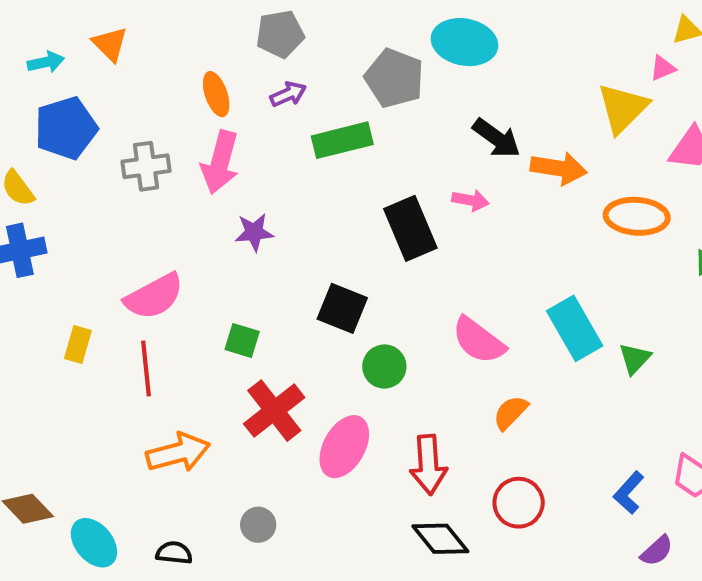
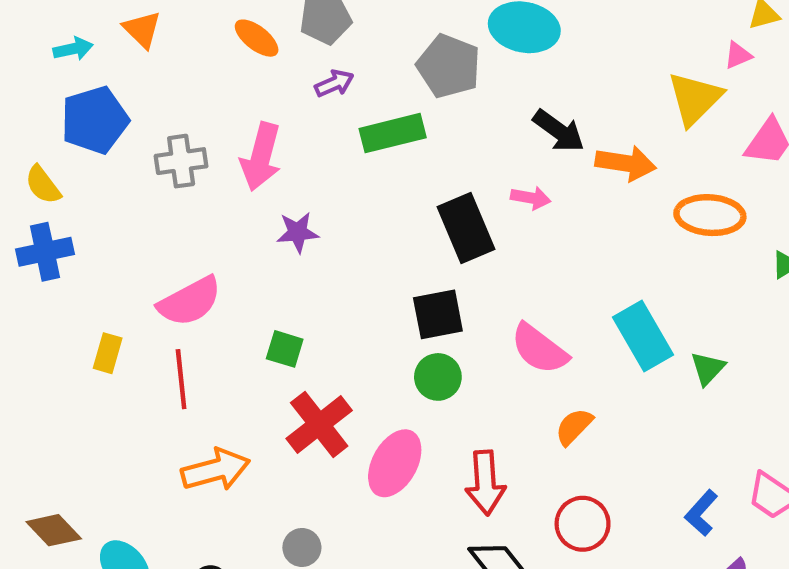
orange ellipse: (216, 94) -> (257, 38), moved, turned -33
black square: (342, 308) -> (438, 314), moved, turned -33

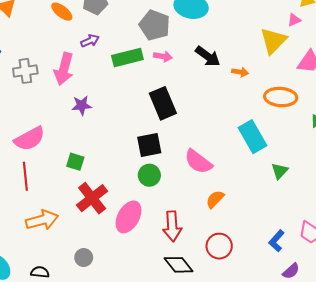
purple arrow: (334, 83) -> (90, 41), moved
orange arrow: (626, 163) -> (240, 72), size x0.6
pink arrow: (531, 198) -> (163, 56), moved
cyan rectangle: (643, 336) -> (253, 137), moved

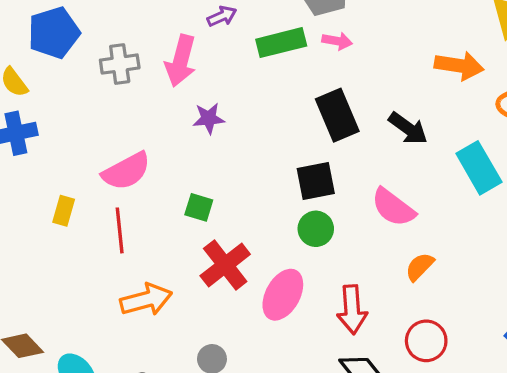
black arrow: (208, 56) -> (408, 128), moved
orange arrow: (240, 72) -> (459, 66), size x1.8

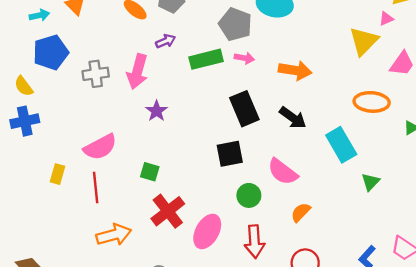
orange arrow: (459, 66) -> (295, 70), moved
purple star: (209, 118) -> (157, 111), turned -30
green circle: (316, 229) -> (249, 195), moved

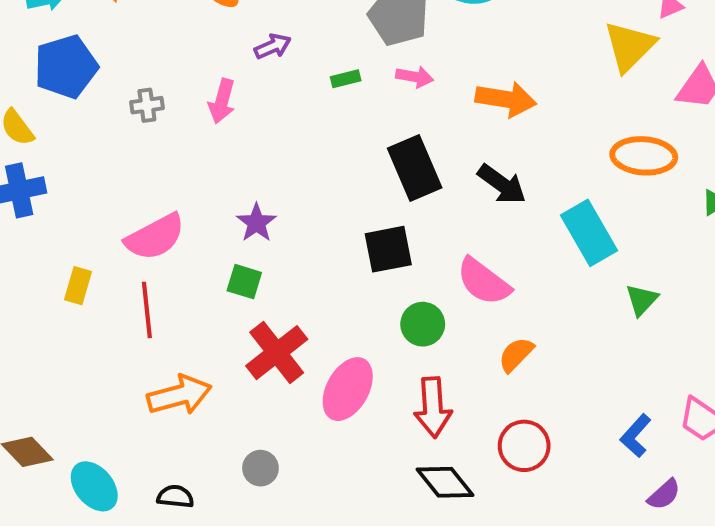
green rectangle: (206, 59) -> (346, 79), size x0.5
pink arrow: (137, 72) -> (222, 101), size x0.7
gray cross: (96, 74) -> (147, 105), size x0.7
purple star: (157, 111) -> (256, 223), moved

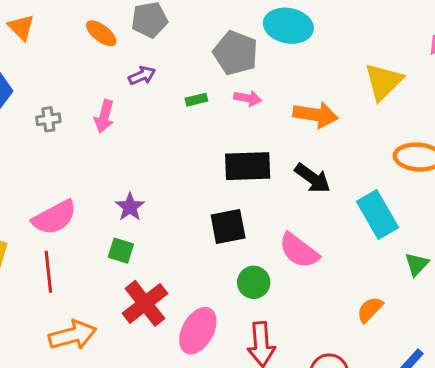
yellow triangle: (630, 46) -> (383, 82), moved
black rectangle: (415, 168) -> (248, 166), turned -69
orange semicircle: (516, 355) -> (370, 310), moved

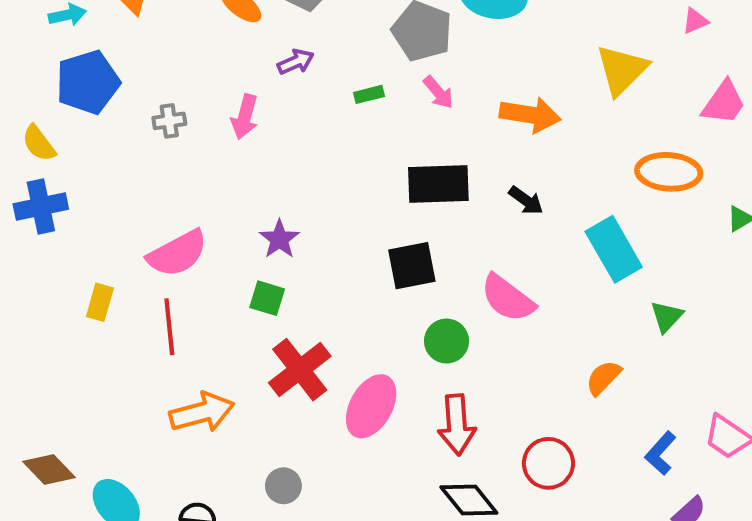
pink arrow: (248, 98) -> (438, 92), turned 40
black arrow: (313, 178) -> (526, 200), size x0.7

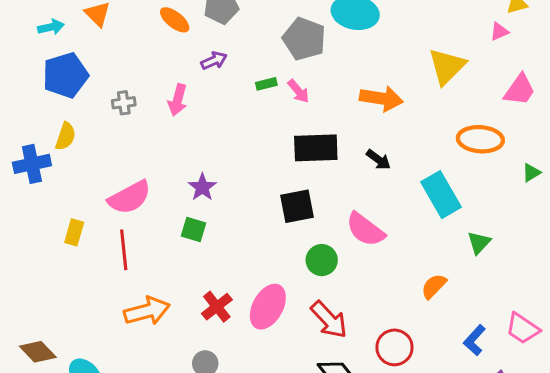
pink arrow: (438, 92) -> (298, 91), moved
yellow semicircle: (39, 143) -> (65, 136), moved, turned -124
red cross: (300, 370) -> (217, 307), moved, size x0.7
red arrow: (457, 425) -> (329, 320), turned -39

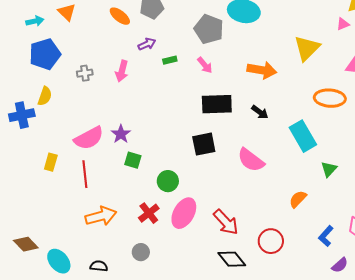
green rectangle: (266, 84) -> (170, 60), moved
purple star: (202, 187) -> (121, 134), moved
green circle: (322, 260) -> (168, 181), moved

